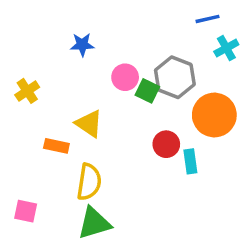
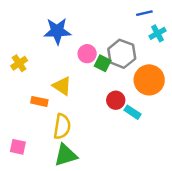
blue star: (82, 45) -> (57, 31), size x1.6
cyan rectangle: (190, 161) -> (132, 112), turned -49

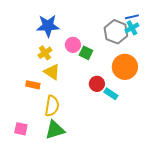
blue line: (144, 13) -> (132, 17), moved
gray hexagon: (122, 54) -> (116, 32), moved
yellow cross: (19, 63) -> (45, 53), moved
pink square: (18, 147) -> (21, 129), moved

